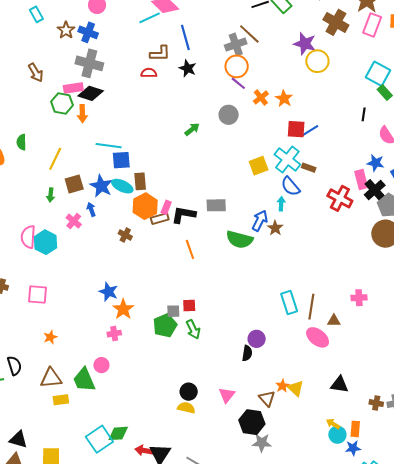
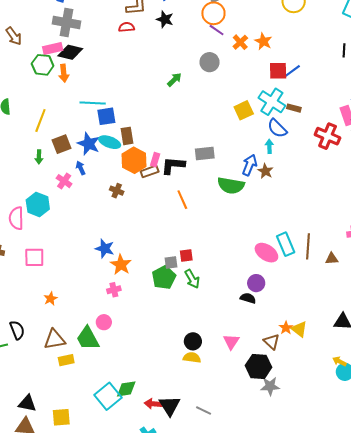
pink semicircle: (28, 237) -> (16, 218), moved
pink ellipse: (318, 337) -> (266, 253), moved
black semicircle: (247, 353) -> (248, 298), turned -77

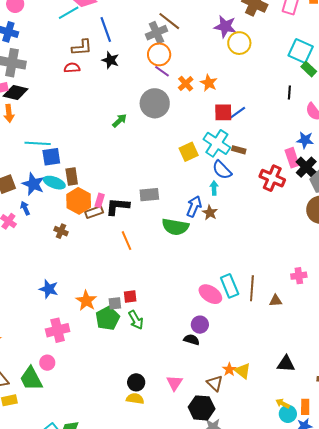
gray circle: (210, 62) -> (155, 103), size x1.5
orange star: (121, 265) -> (86, 301), moved
pink cross: (114, 290) -> (58, 330), size x1.6

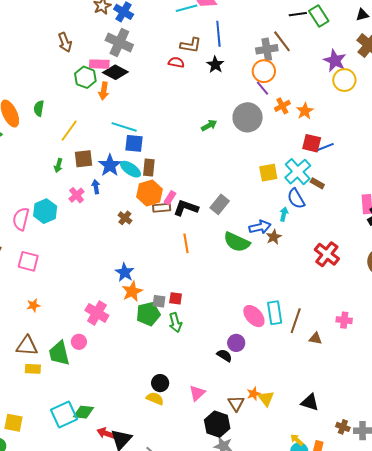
red cross: (272, 178) -> (327, 254), moved
gray rectangle: (149, 195) -> (220, 204), turned -60
blue arrow: (194, 206) -> (260, 227), turned 40
blue star: (49, 289) -> (125, 272), moved
pink cross: (58, 330) -> (97, 313), turned 30

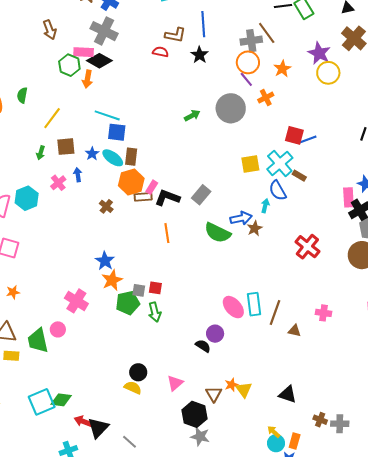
orange star: (305, 111) -> (282, 69), moved
blue star: (110, 165) -> (92, 154), size x0.6

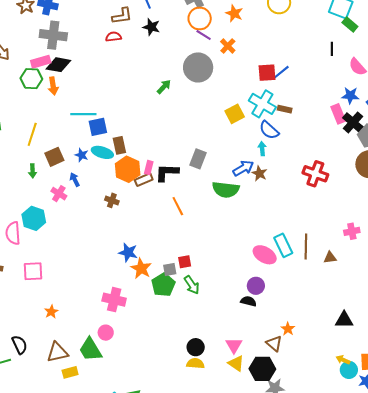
yellow triangle: (244, 390) -> (236, 363), moved

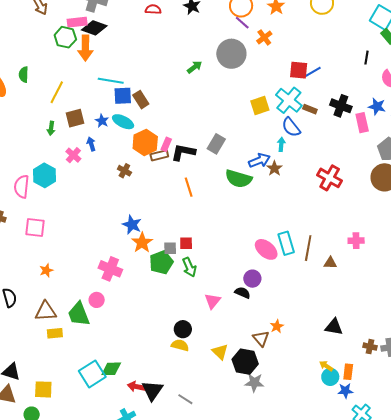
orange arrow: (53, 86) -> (85, 48), size x1.4
black cross: (353, 122) -> (341, 106), moved, turned -30
brown rectangle: (119, 145) -> (141, 100), moved, turned -30
pink triangle: (234, 345) -> (213, 301), moved

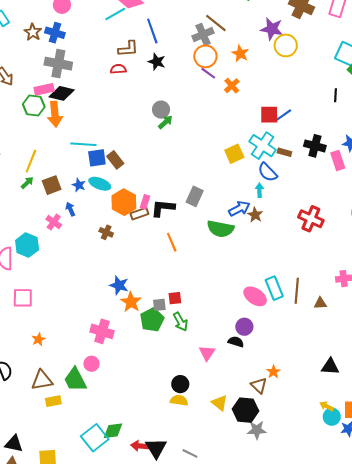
gray circle: (231, 54) -> (161, 110), moved, size x0.6
green arrow: (51, 128) -> (27, 183), moved, turned -136

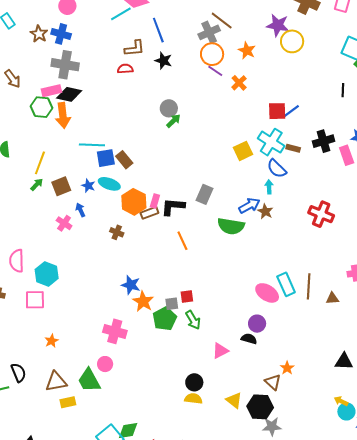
black cross: (315, 146) -> (324, 141), turned -30
cyan hexagon: (27, 245) -> (47, 274), moved
pink triangle: (207, 353) -> (220, 351), turned 30

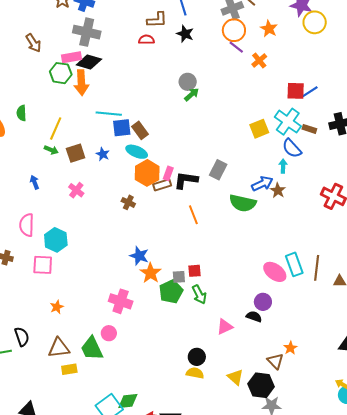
green arrow: (37, 184) -> (51, 150), turned 64
cyan ellipse: (109, 184) -> (137, 152), moved
blue arrow: (80, 210) -> (35, 182), moved

